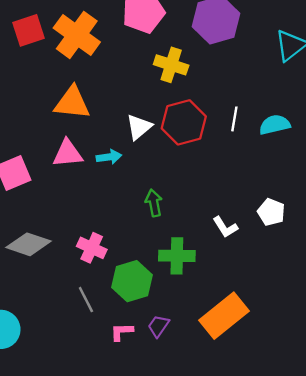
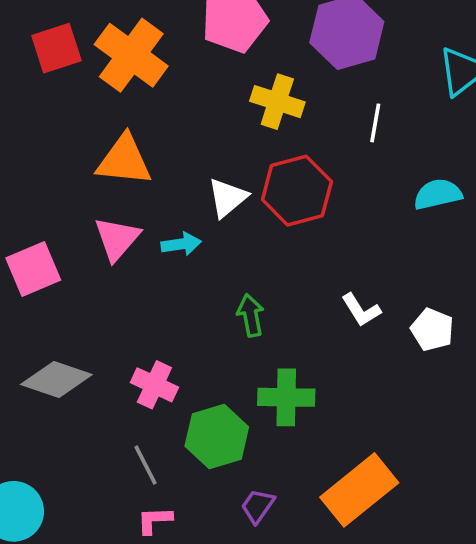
white line: (234, 119) -> (375, 123), moved
pink triangle: (68, 153) -> (117, 239), turned -44
white L-shape: (225, 227) -> (361, 310), moved
pink L-shape: (122, 332) -> (154, 520), moved

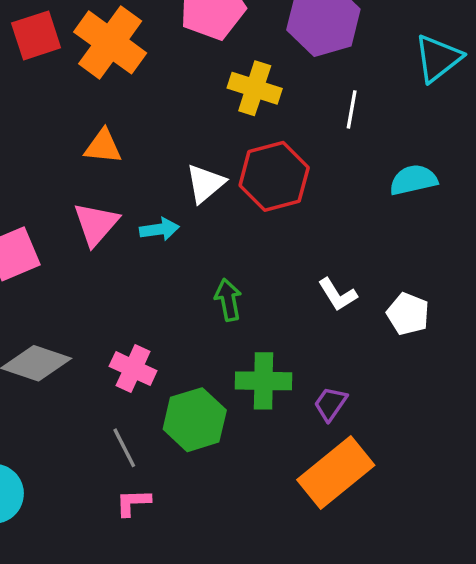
orange triangle: (124, 160) -> (103, 146), size x0.7
purple trapezoid: (258, 506) -> (330, 404), moved

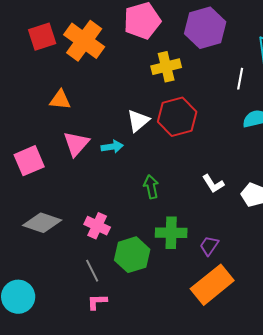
yellow cross: (255, 88) -> (166, 67), turned -32
white line: (352, 109) -> (240, 79), moved
orange triangle: (103, 146) -> (60, 100), moved

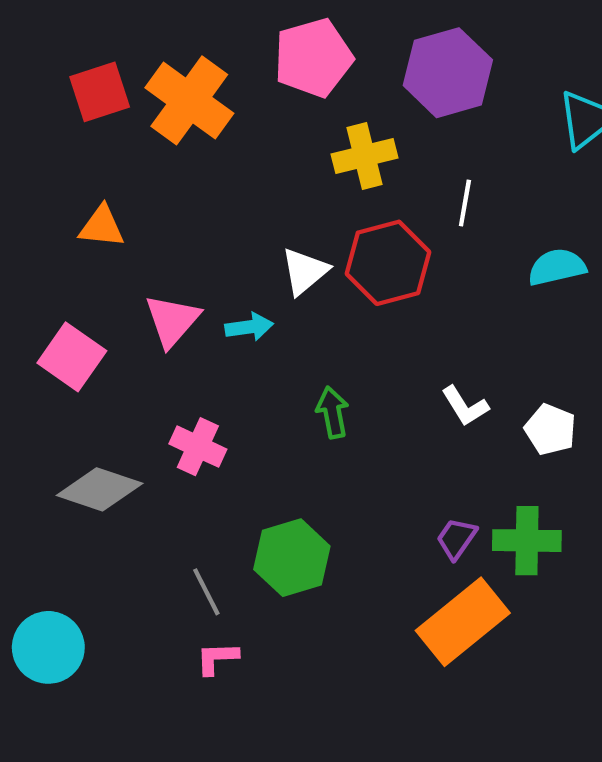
white line: (240, 79) -> (465, 203), moved
orange triangle: (60, 100) -> (102, 226), moved
pink square: (29, 161) -> (72, 357), turned -32
pink cross: (97, 226) -> (198, 447), moved
green cross: (171, 233) -> (527, 541), moved

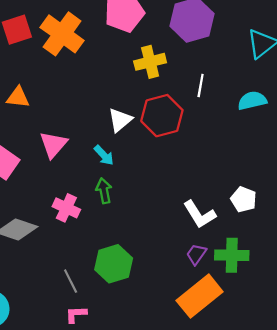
cyan semicircle: (557, 267) -> (252, 101), moved
cyan arrow: (249, 327) -> (104, 155), moved, turned 55
white L-shape: (465, 406) -> (200, 214), moved, size x1.4
green arrow: (332, 412) -> (104, 191), moved

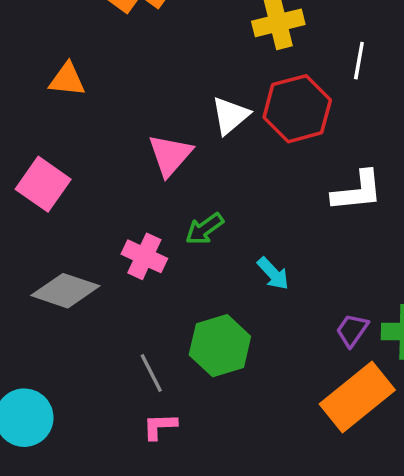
pink triangle: (53, 145) -> (170, 155), moved
cyan arrow: (104, 155) -> (273, 273), moved
green arrow: (104, 191) -> (204, 229), turned -115
white L-shape: (200, 214) -> (357, 191), moved, turned -64

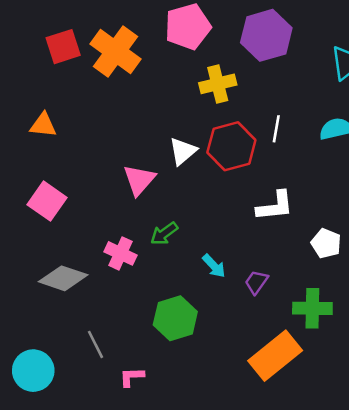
white line: (359, 61) -> (276, 129), moved
orange triangle: (67, 80) -> (43, 125), moved
purple trapezoid: (352, 330) -> (256, 282), moved
gray line: (151, 373) -> (96, 344), moved

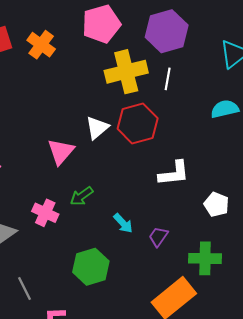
orange cross: (115, 52) -> (41, 45), size x0.7
yellow cross: (218, 84) -> (126, 72), size x1.4
white line: (276, 129) -> (168, 79), moved

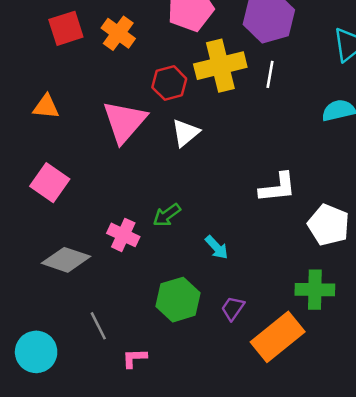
red hexagon: (138, 124) -> (169, 83), moved, size x0.7
pink triangle: (61, 152) -> (124, 122), moved, size x1.4
white pentagon: (216, 204) -> (329, 225), size x1.4
purple trapezoid: (158, 237) -> (233, 308), moved

